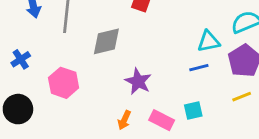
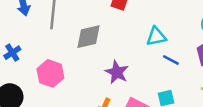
cyan triangle: (209, 41) -> (156, 37), moved
blue line: (199, 68) -> (171, 60), turned 42

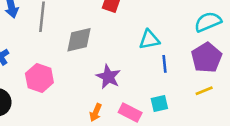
blue line: (171, 60) -> (165, 64), turned 56

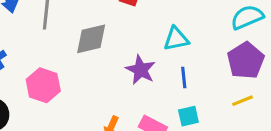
blue line: (165, 64) -> (184, 78), moved
purple star: (108, 77) -> (141, 70), moved

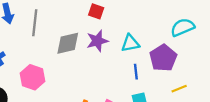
purple pentagon: (246, 61) -> (163, 58), moved
purple star: (141, 70) -> (97, 41), moved, turned 30

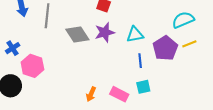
gray diamond: (68, 43) -> (77, 35), turned 70
pink hexagon: (33, 77) -> (32, 66), moved
yellow line: (179, 89) -> (189, 44), moved

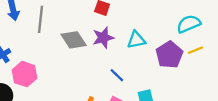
blue line: (140, 61) -> (117, 75), moved, turned -40

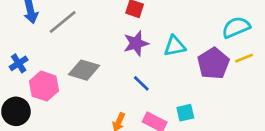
gray line: (41, 19) -> (63, 22), turned 45
gray diamond: (74, 40) -> (84, 70), moved, turned -40
blue line: (117, 75) -> (141, 83), moved

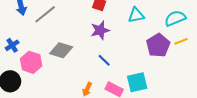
cyan triangle: (175, 46) -> (136, 15), moved
cyan square: (185, 113) -> (137, 82), size x1.5

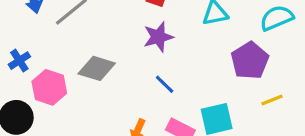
yellow line: (181, 41) -> (272, 100), moved

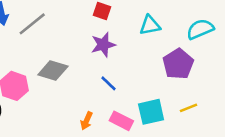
yellow line: (272, 100) -> (189, 108), moved

